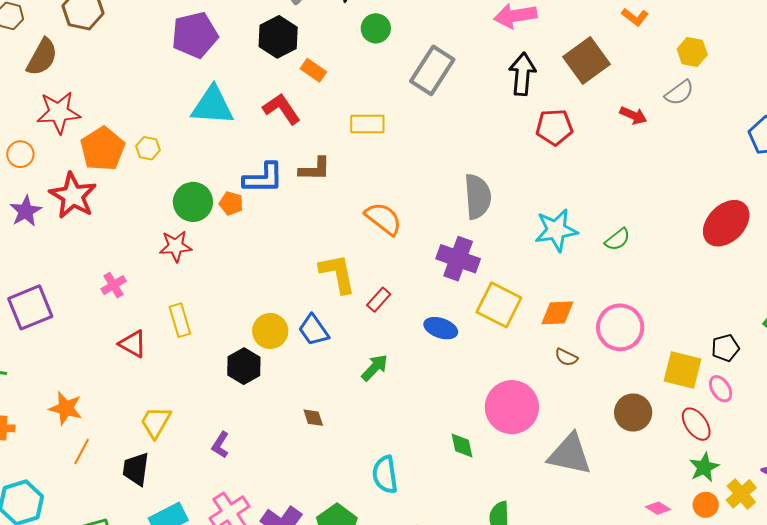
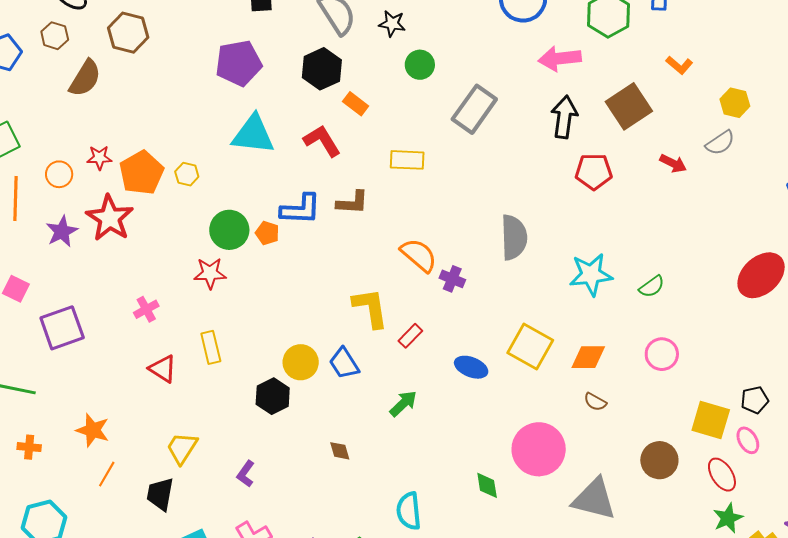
red star: (59, 112) -> (99, 158), moved, size x0.6
purple cross: (458, 259) -> (452, 279), moved, size x0.6
pink circle: (620, 327) -> (662, 354), moved, size x0.7

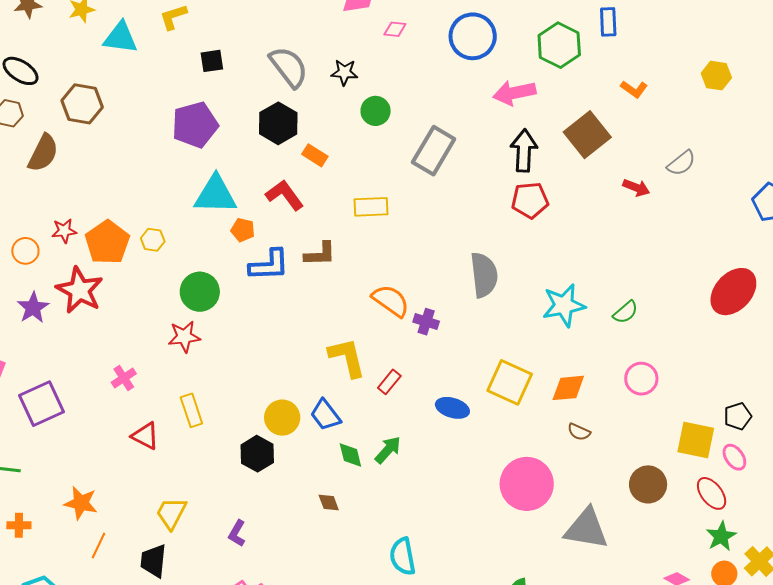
yellow hexagon: (735, 103) -> (716, 76), moved
red pentagon: (594, 172) -> (530, 200), moved
orange pentagon: (267, 233) -> (243, 230), moved
green diamond: (487, 485) -> (350, 455), moved

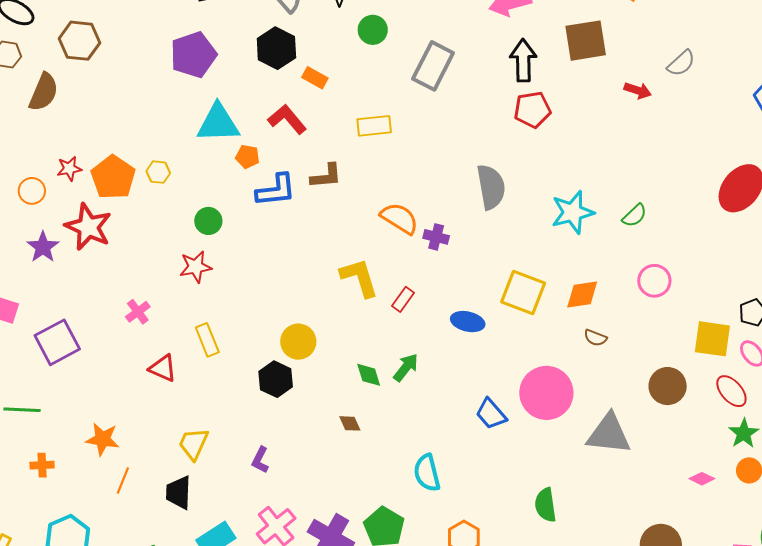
brown square: (587, 135) -> (586, 41), turned 33
green circle: (200, 292) -> (208, 221), size x0.7
blue trapezoid: (325, 415) -> (491, 414), moved

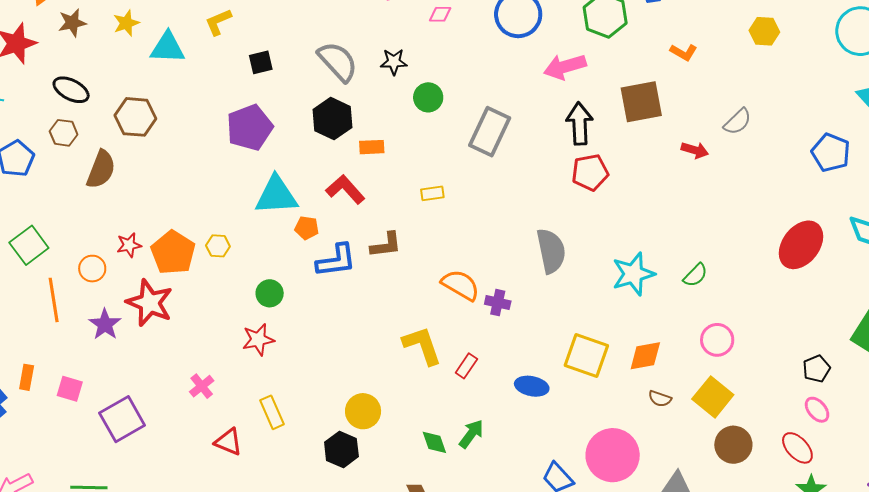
orange rectangle: (315, 78) -> (372, 147), turned -30
yellow rectangle: (374, 126) -> (432, 193), size x0.7
yellow square: (712, 339) -> (713, 397), moved, turned 33

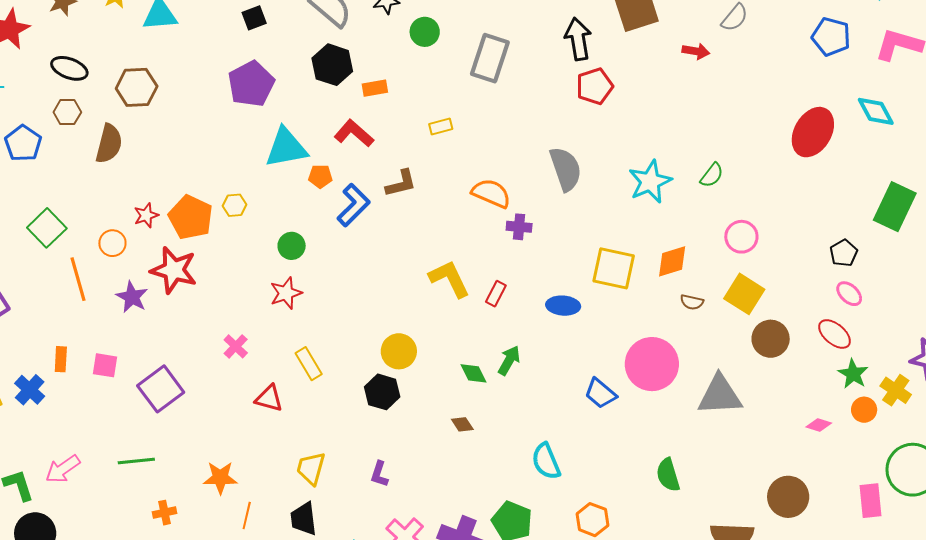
blue L-shape: (336, 261) -> (354, 205), turned -30
orange semicircle: (460, 285) -> (491, 193), moved

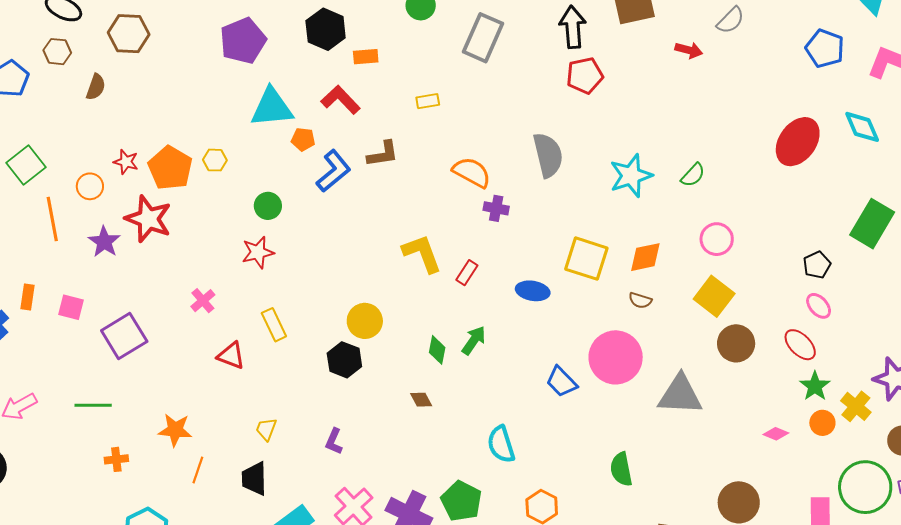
brown semicircle: (109, 144) -> (96, 87), size x0.7
red star: (146, 215) -> (126, 162), turned 30
brown semicircle: (692, 302) -> (640, 300), moved
green diamond: (474, 373) -> (437, 350), turned 32
yellow trapezoid: (311, 468) -> (266, 429), size x0.7

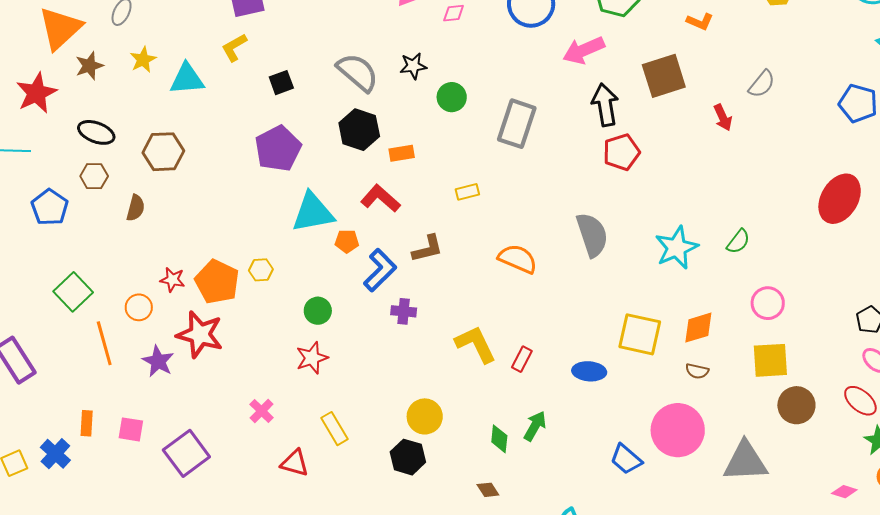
red arrow: (689, 50) -> (723, 117), turned 56
purple cross: (496, 208) -> (404, 311), moved
yellow square: (714, 296) -> (770, 360), turned -36

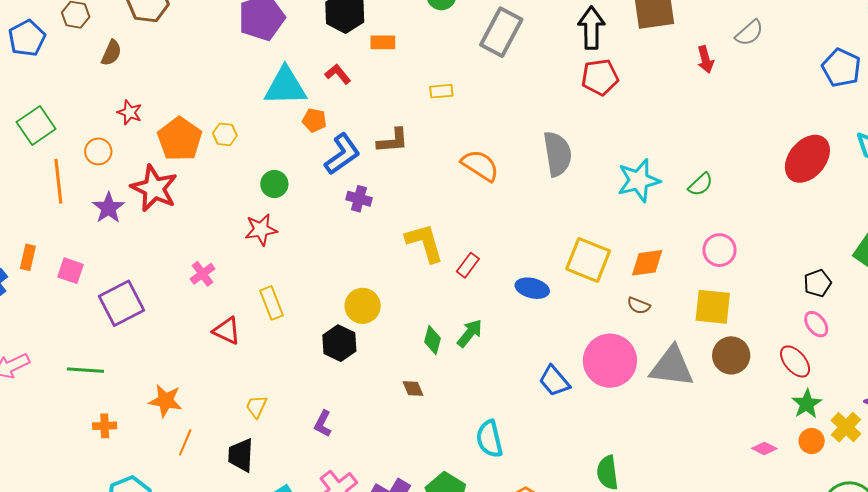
red L-shape: (380, 198) -> (338, 74), moved, size x0.7
red star: (172, 280) -> (130, 112), moved
gray triangle: (745, 461) -> (672, 367), moved

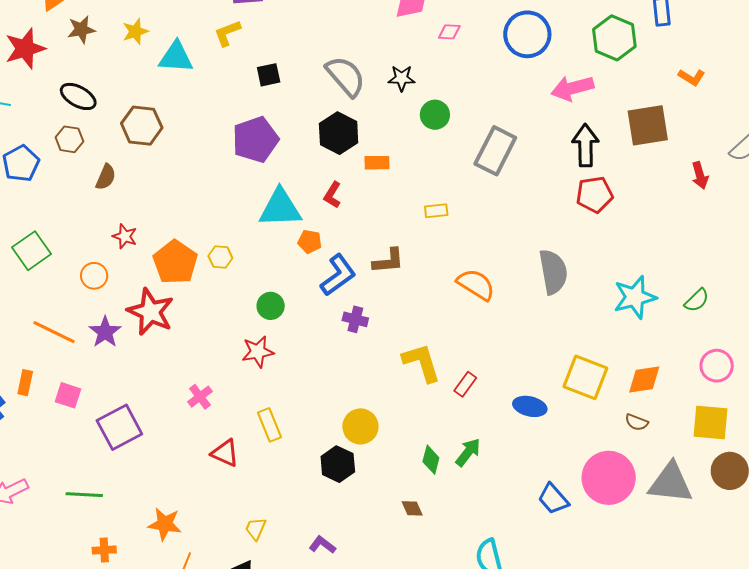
red L-shape: (338, 74) -> (333, 195), turned -108
orange line: (58, 181) -> (54, 332), moved, turned -57
purple L-shape: (323, 424) -> (322, 545), turned 100

